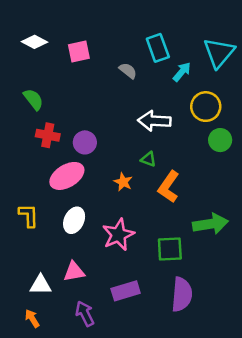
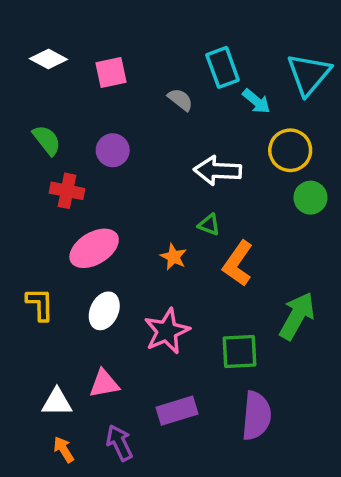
cyan arrow: (182, 72) -> (256, 101), turned 90
purple circle: (85, 142) -> (113, 150), moved
green arrow: (211, 224) -> (297, 316), turned -52
orange arrow: (32, 318) -> (64, 450), moved

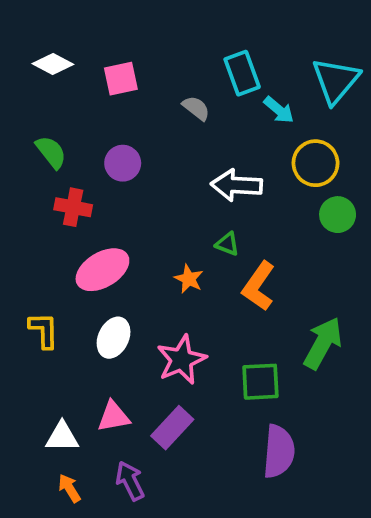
purple rectangle: (177, 411) -> (172, 428), moved, turned -30

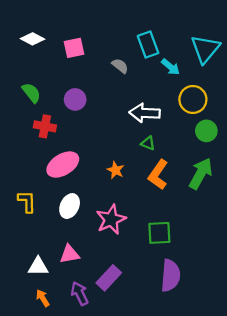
green triangle: (227, 244) -> (148, 143), moved
green arrow: (323, 343) -> (201, 173), moved
purple rectangle: (172, 428) -> (109, 278), moved

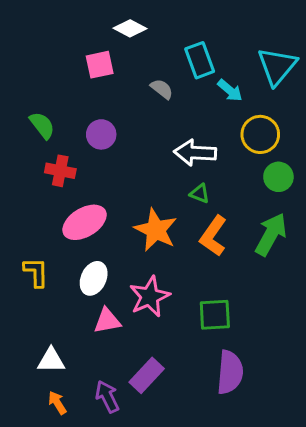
white diamond: (33, 39) -> (130, 28), moved
orange star: (116, 170) -> (156, 230), size x1.8
pink triangle: (70, 254) -> (107, 321), moved

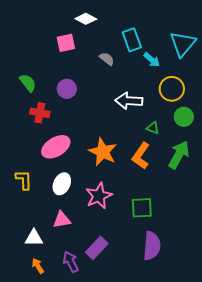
green triangle: (200, 194) -> (153, 128), moved
pink triangle: (107, 321) -> (62, 220), moved

